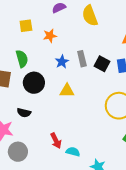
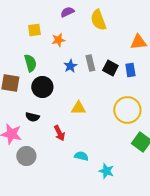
yellow triangle: (67, 91) -> (78, 108), moved
red arrow: (56, 141) -> (59, 133), moved

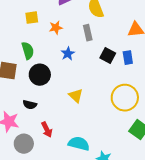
gray rectangle: (90, 63) -> (88, 33), moved
yellow triangle: (78, 108) -> (76, 96), turned 42
red arrow: (59, 133) -> (47, 130), moved
cyan semicircle: (81, 156) -> (79, 144), size x1.5

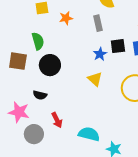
blue star: (68, 54) -> (100, 54), moved
black square: (108, 56) -> (118, 46), turned -35
yellow triangle: (76, 96) -> (95, 79), moved

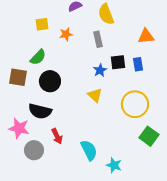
green semicircle: (38, 41) -> (38, 57), turned 60
black semicircle: (40, 95) -> (40, 111), size x1.6
cyan semicircle: (89, 134) -> (89, 150), turned 50

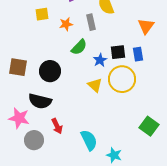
orange triangle: (146, 36) -> (146, 26), turned -48
gray rectangle: (98, 39) -> (91, 22), moved
green semicircle: (38, 57) -> (79, 47), moved
yellow circle: (135, 104) -> (122, 79), moved

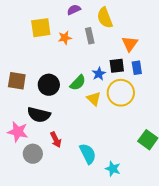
yellow square: (42, 14) -> (41, 28), size x1.5
orange triangle: (146, 26) -> (130, 44), moved
green semicircle: (79, 47) -> (78, 83), moved

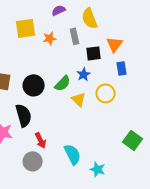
black square: (117, 66) -> (94, 53), moved
yellow circle: (121, 93) -> (106, 93), size x0.7
black semicircle: (39, 115) -> (24, 115), turned -120
gray circle: (33, 154) -> (33, 161), moved

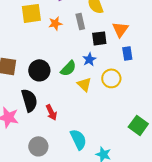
red arrow: (41, 140) -> (51, 112), moved

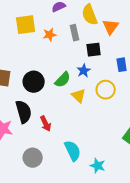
orange triangle: (120, 29) -> (111, 27), moved

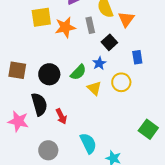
orange star: (50, 35) -> (65, 27), size x1.5
black square: (94, 50) -> (109, 42), turned -35

